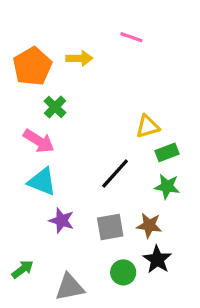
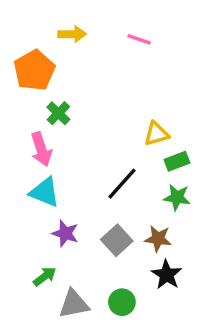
yellow arrow: (79, 58) -> (72, 34), moved
pink arrow: (39, 141) -> (41, 149), turned 40
gray square: (110, 227) -> (117, 240), turned -32
green arrow: (23, 269) -> (45, 276), moved
green circle: (123, 272) -> (122, 302), moved

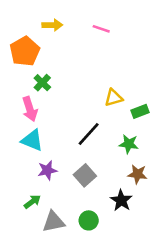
green rectangle: (177, 161) -> (140, 111), moved
purple star: (65, 233) -> (47, 170), turned -30
brown star: (158, 239) -> (137, 174), moved

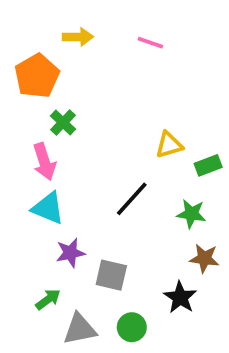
gray square: (85, 175) -> (111, 275), moved, turned -35

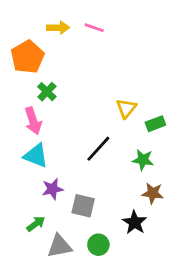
pink line: (150, 43) -> (94, 28), moved
yellow triangle: (169, 145) -> (126, 108), turned -35

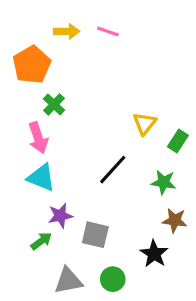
green rectangle: (155, 124) -> (178, 141), turned -36
green arrow: (36, 224) -> (41, 241), moved

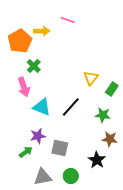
yellow arrow: (67, 31) -> (42, 31), moved
cyan triangle: (41, 177) -> (42, 107), moved

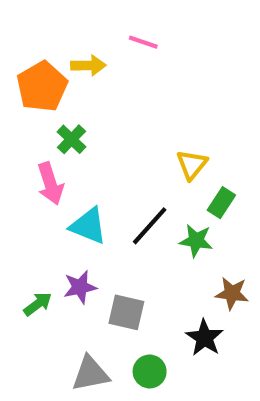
green rectangle: (112, 89) -> (221, 203), moved
green star: (103, 115) -> (196, 241), moved
green arrow: (26, 152) -> (38, 304), moved

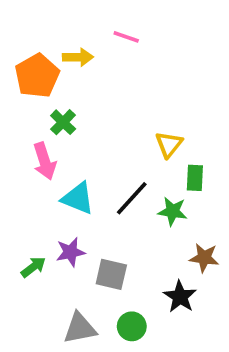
green rectangle: (221, 203) -> (195, 178), turned -30

